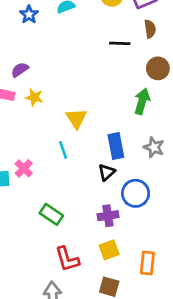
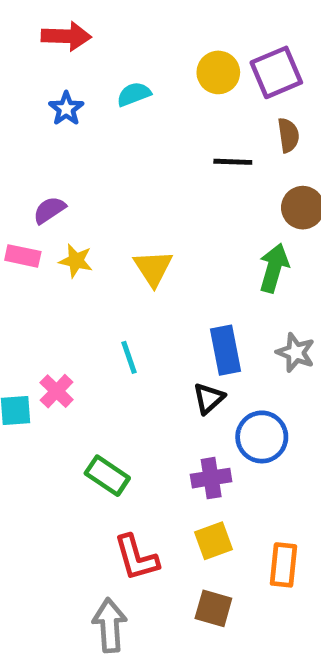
yellow triangle: (76, 118) -> (153, 268), moved

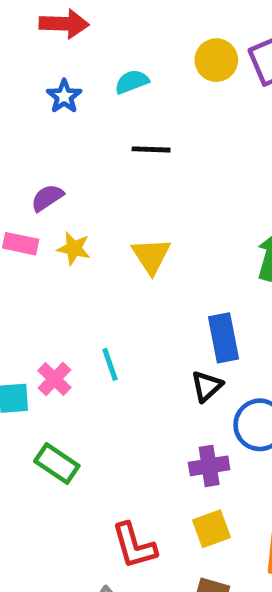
black line: (233, 162) -> (151, 149), moved
cyan line: (129, 357) -> (110, 364), moved
green rectangle: (107, 476) -> (57, 464), moved

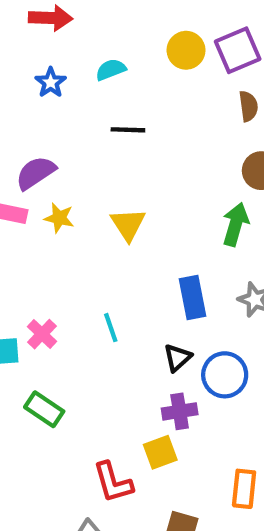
purple semicircle: (47, 198) -> (36, 173), size x1.4
cyan line: (110, 364) -> (111, 328), moved
black triangle: (207, 386) -> (177, 358), moved
yellow square: (211, 529) -> (160, 452), moved

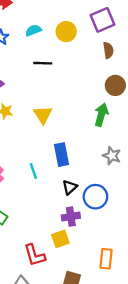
yellow circle: (186, 50) -> (66, 32), moved
blue rectangle: (192, 297) -> (61, 155), moved

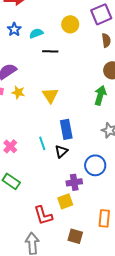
cyan semicircle: (33, 30) -> (36, 33), moved
black triangle: (70, 187) -> (61, 151), moved

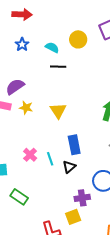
cyan semicircle: (36, 33) -> (52, 47), moved, turned 48
pink cross: (10, 146) -> (30, 155), moved

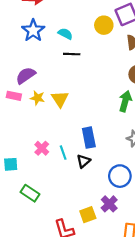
yellow circle: (78, 39) -> (104, 25), moved
blue star: (22, 44) -> (33, 30), size x1.5
yellow triangle: (58, 111) -> (60, 99), moved
purple cross: (82, 198) -> (109, 204), moved, turned -35

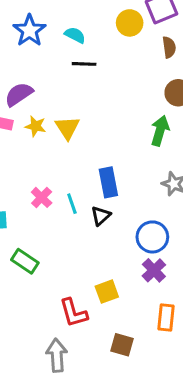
purple cross: (109, 204) -> (154, 270), moved

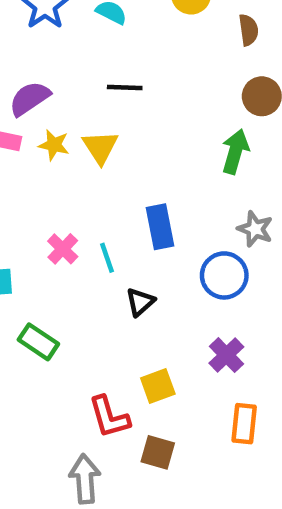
black line: (84, 64) -> (125, 87), moved
black triangle: (101, 216) -> (140, 302), moved
blue circle: (152, 237) -> (224, 275), moved
brown square: (122, 345) -> (158, 452), moved

